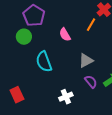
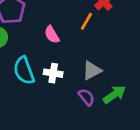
gray triangle: (86, 61) -> (92, 71), moved
white cross: (66, 97) -> (53, 73), moved, turned 32

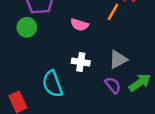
pink semicircle: (52, 35) -> (79, 25), turned -42
cyan semicircle: (24, 71) -> (52, 84), moved

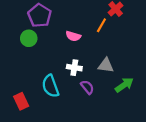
gray triangle: (118, 59) -> (106, 65), turned 35
purple semicircle: (113, 85) -> (87, 87), moved

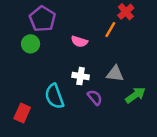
red rectangle: (21, 101) -> (22, 113), turned 49

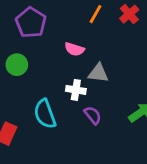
orange line: (110, 30) -> (96, 14), moved
green circle: (31, 44) -> (17, 65), moved
gray triangle: (115, 74) -> (98, 73), moved

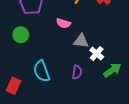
white cross: (76, 90) -> (97, 53), moved, turned 32
purple semicircle: (93, 115) -> (77, 72), turned 48

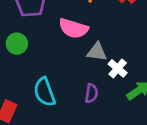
pink semicircle: (63, 23) -> (73, 28), size x1.5

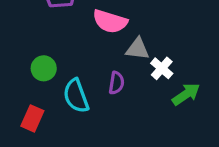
green circle: (17, 44) -> (44, 68), moved
purple semicircle: (91, 93) -> (116, 83), moved

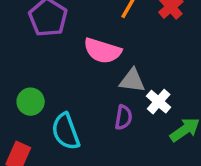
purple semicircle: (116, 83) -> (123, 117), moved

